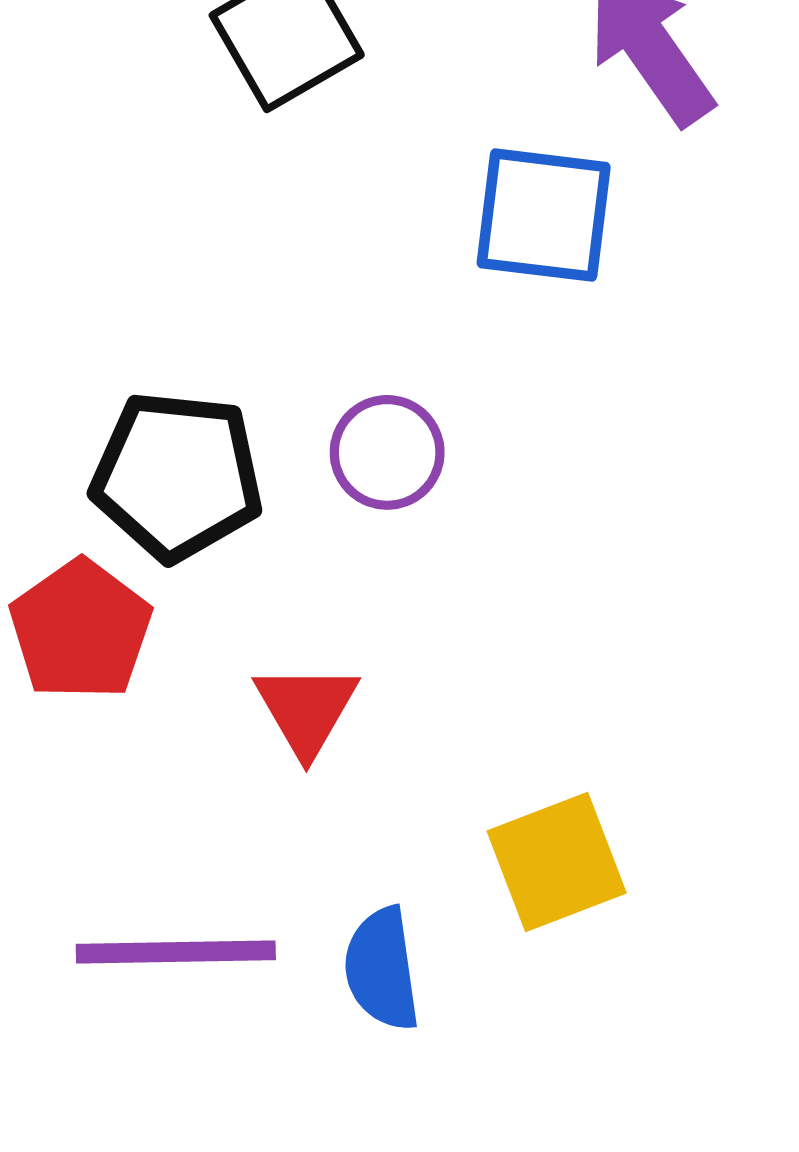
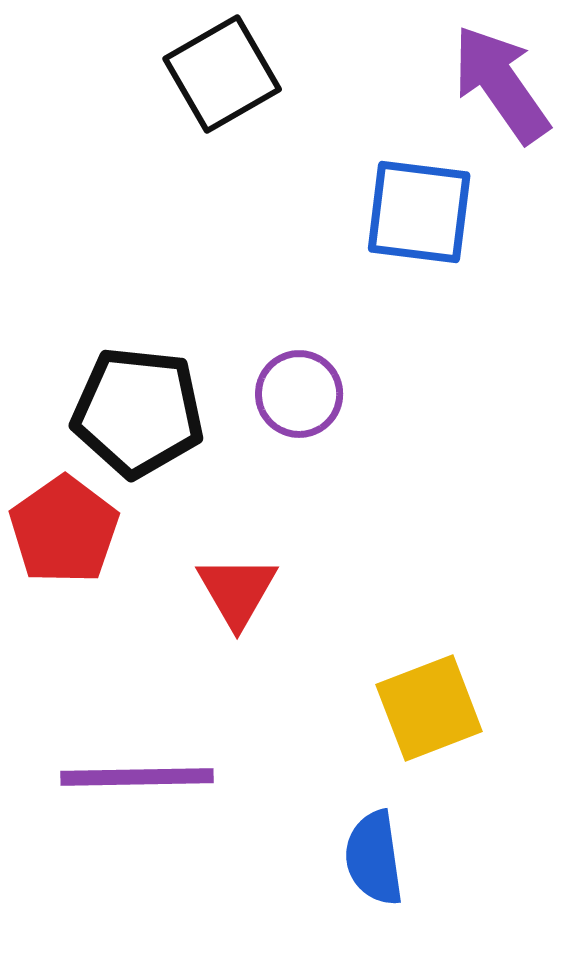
blue semicircle: (382, 969) -> (374, 858), moved

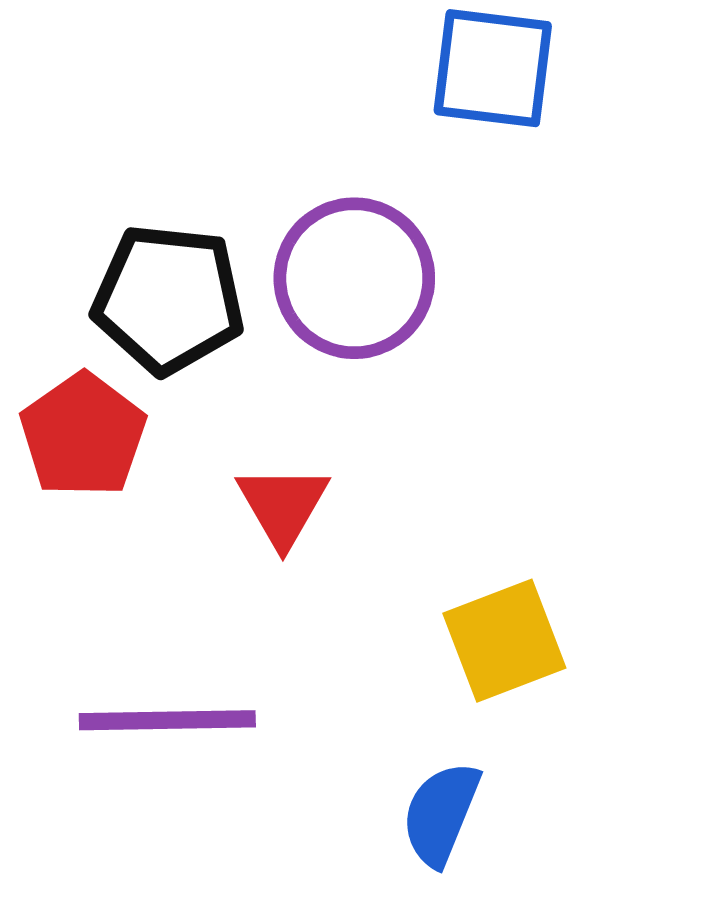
purple circle: (299, 394) -> (354, 278), size x1.6
blue semicircle: (374, 858) -> (441, 814), turned 30

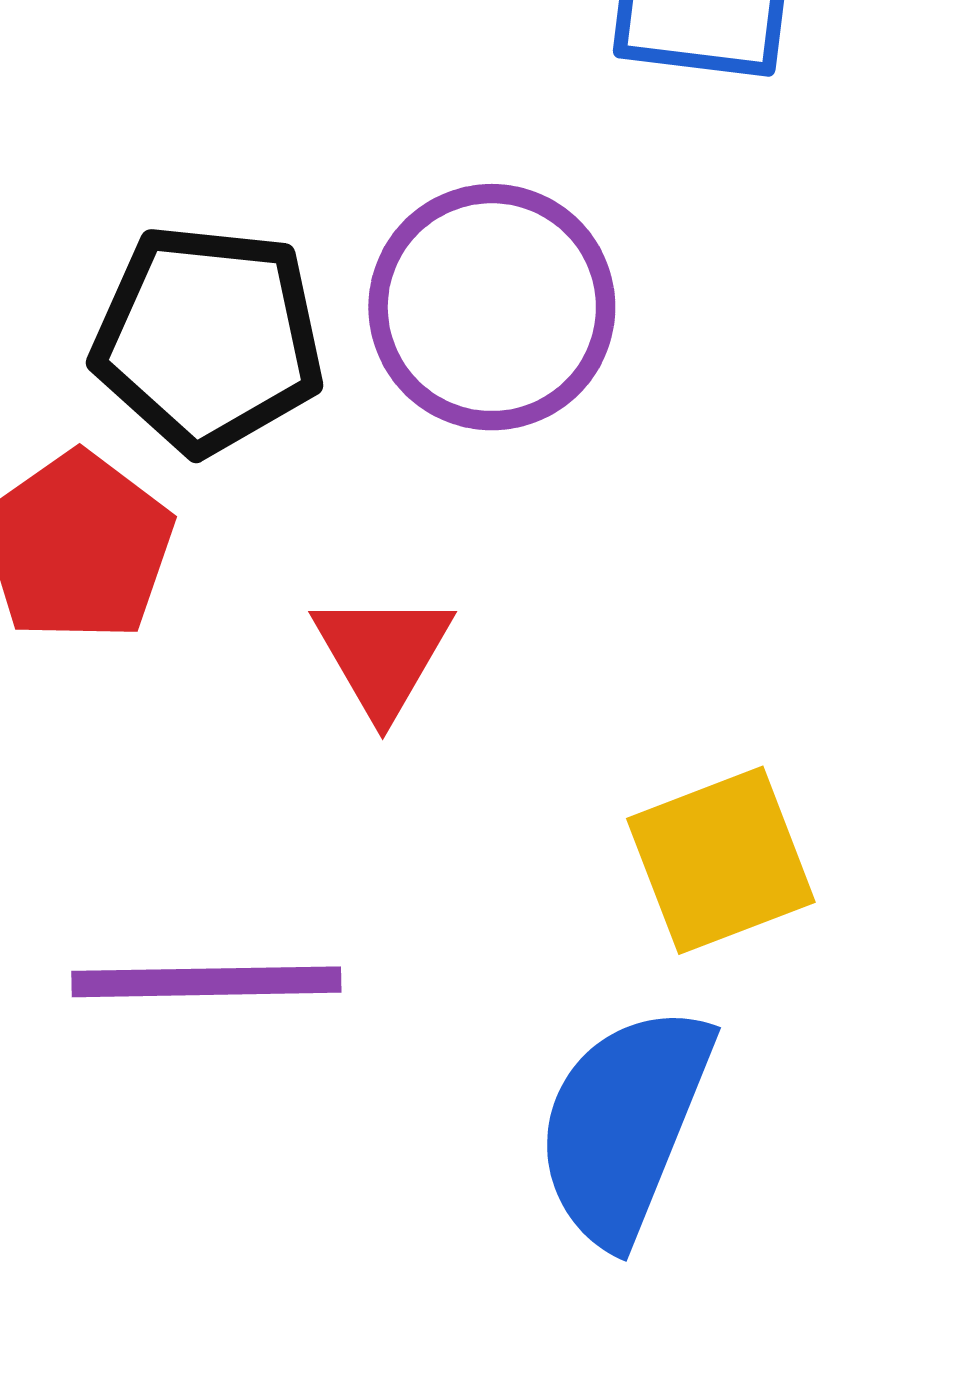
blue semicircle: (441, 814) -> (624, 1125), size x1.5

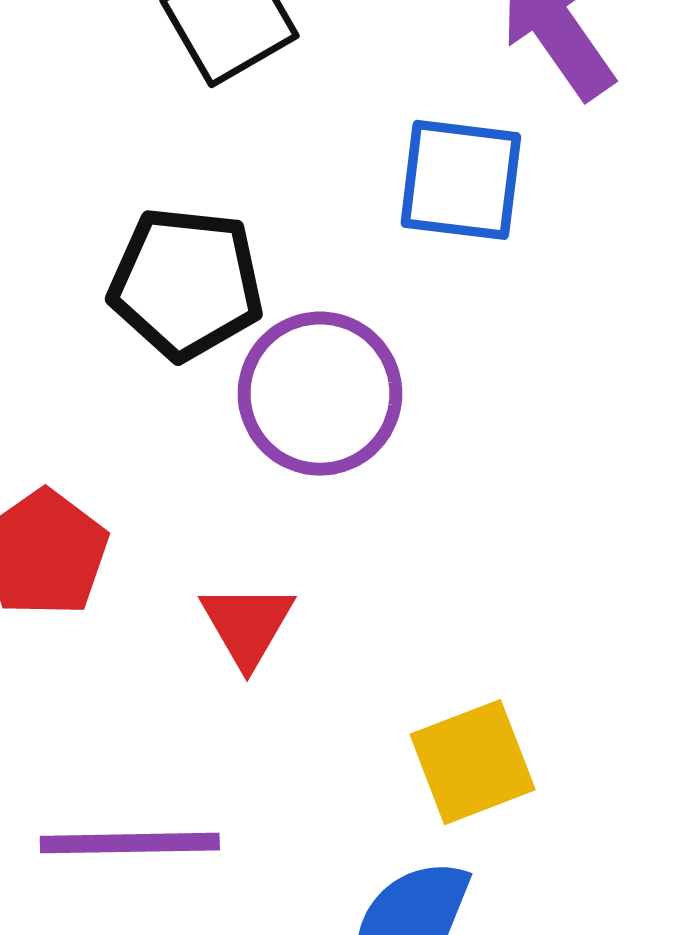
black pentagon: (208, 339) -> (186, 283), moved

